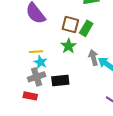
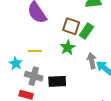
cyan star: (41, 62) -> (16, 63), moved
gray cross: (37, 77) -> (34, 76), turned 30

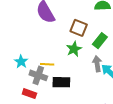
green rectangle: (86, 31) -> (100, 41), moved
yellow line: (35, 51) -> (47, 64), moved

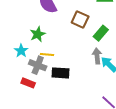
green star: (74, 49) -> (38, 34), moved

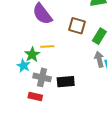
green star: (38, 34) -> (32, 54), moved
yellow line: (47, 54) -> (47, 47), moved

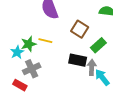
gray cross: (42, 77) -> (32, 69), turned 36
black rectangle: (66, 82) -> (78, 60), moved

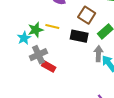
black rectangle: (78, 60) -> (79, 36), moved
red rectangle: (20, 85) -> (49, 66), moved

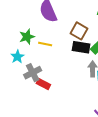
green star: (36, 30) -> (27, 37), moved
black rectangle: (79, 36) -> (81, 47), moved

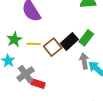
brown square: (79, 31) -> (53, 47), moved, turned 30
black rectangle: (81, 47) -> (69, 41), turned -42

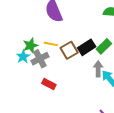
green star: (14, 39) -> (30, 45), moved
gray cross: (26, 74) -> (40, 59), moved

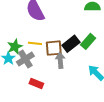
brown square: (69, 50) -> (54, 48), turned 30
gray arrow: (98, 69) -> (60, 60), moved

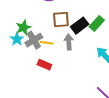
yellow line: (35, 43) -> (47, 43), moved
brown square: (54, 48) -> (61, 20), moved

